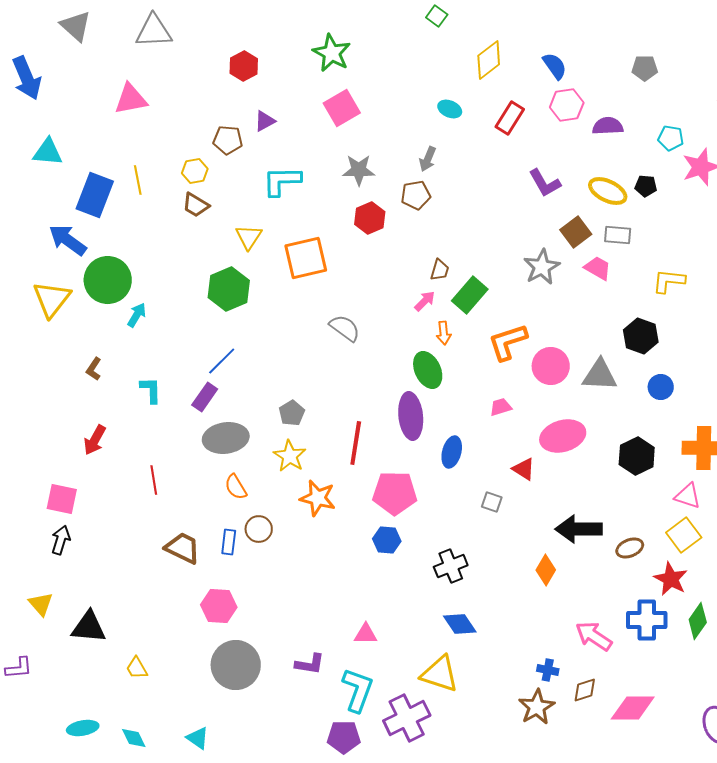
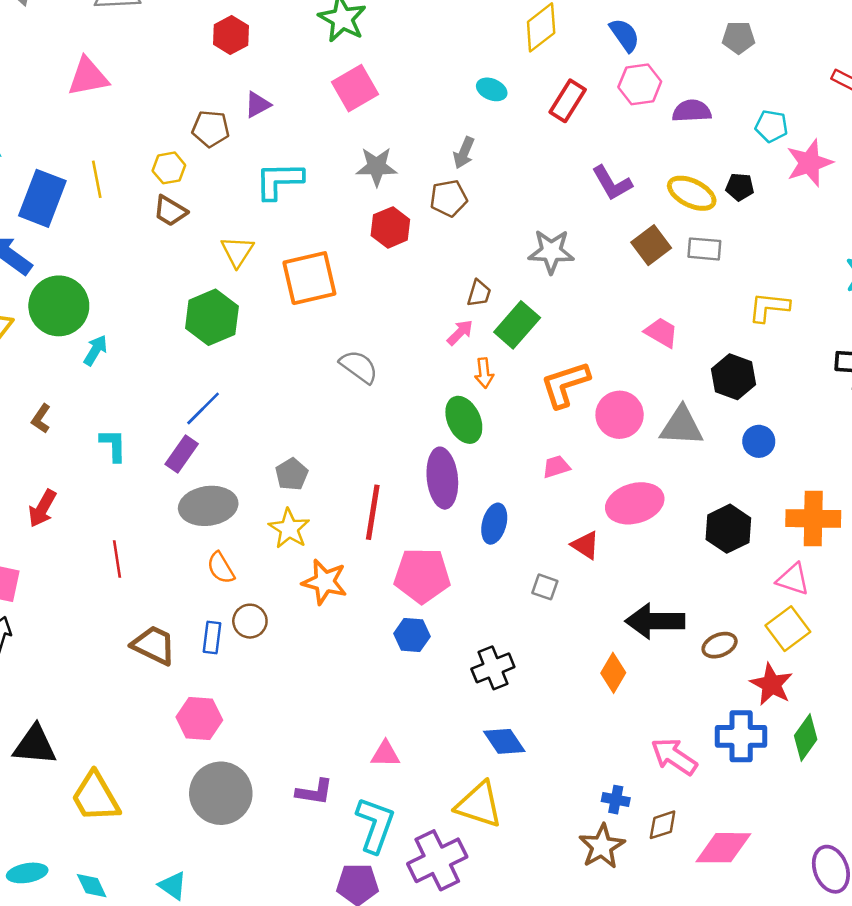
gray star: (542, 267) -> (551, 251), moved, turned 30
pink trapezoid: (598, 268) -> (661, 332), moved
yellow trapezoid: (137, 668) -> (95, 797), size x1.8

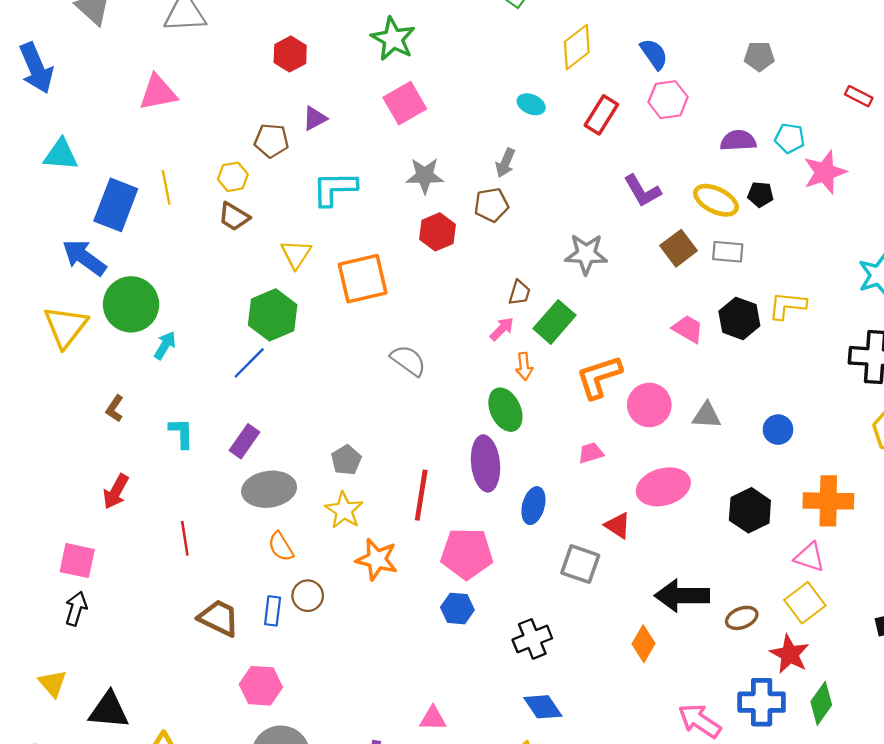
purple semicircle: (692, 111) -> (738, 141), moved
black hexagon: (733, 377) -> (739, 318), moved
blue line: (203, 408) -> (249, 363), moved
gray triangle: (682, 426) -> (707, 416), size x0.7
gray square: (545, 587) -> (580, 564), size x1.6

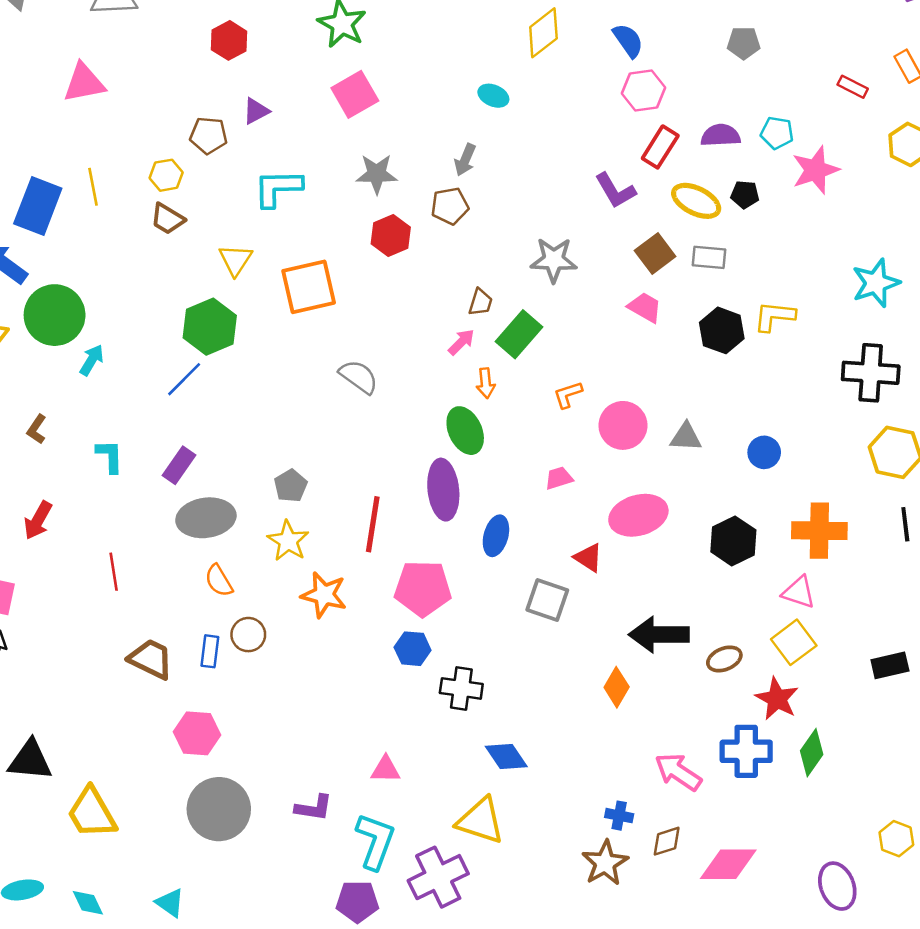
red rectangle: (601, 115) -> (660, 147), moved
pink trapezoid: (688, 329) -> (645, 307), moved
orange L-shape: (599, 377) -> (568, 395), size x0.6
black cross: (532, 639) -> (461, 688), moved, turned 30

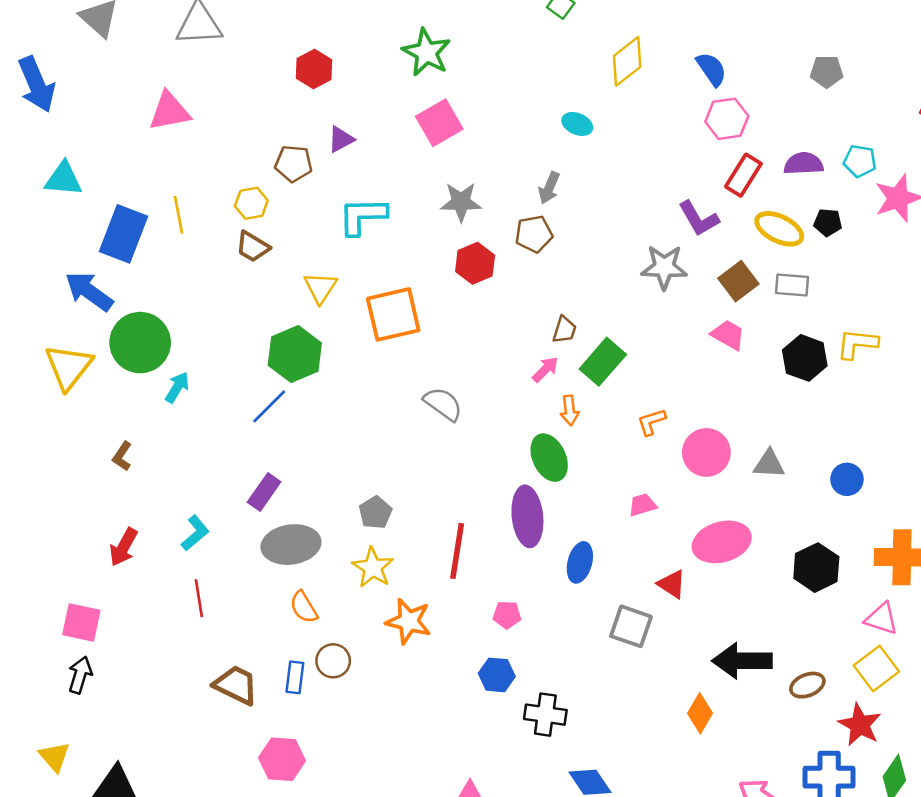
gray star: (554, 260) -> (664, 267), moved
cyan L-shape: (110, 456) -> (195, 533), moved, turned 51
pink pentagon: (423, 588) -> (507, 615), size x0.5

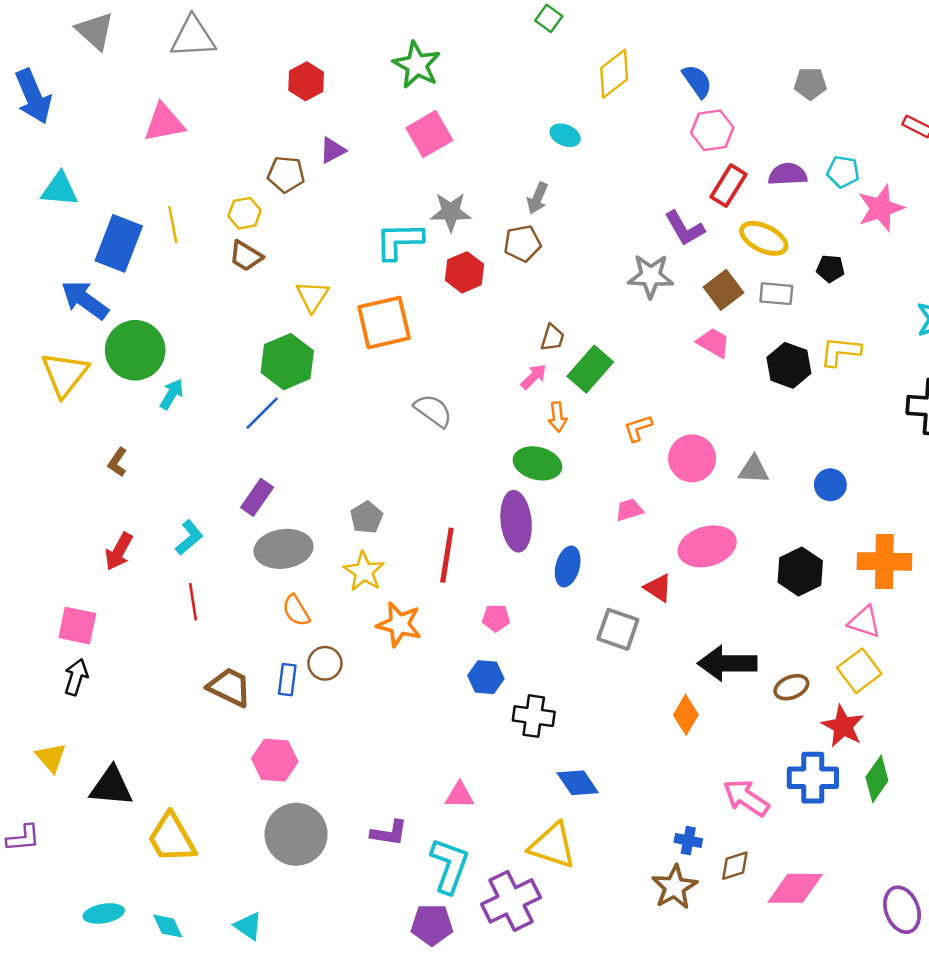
cyan L-shape: (363, 216) -> (399, 241), moved
black pentagon: (828, 222) -> (830, 269), moved
green ellipse: (549, 458) -> (537, 463), turned -51

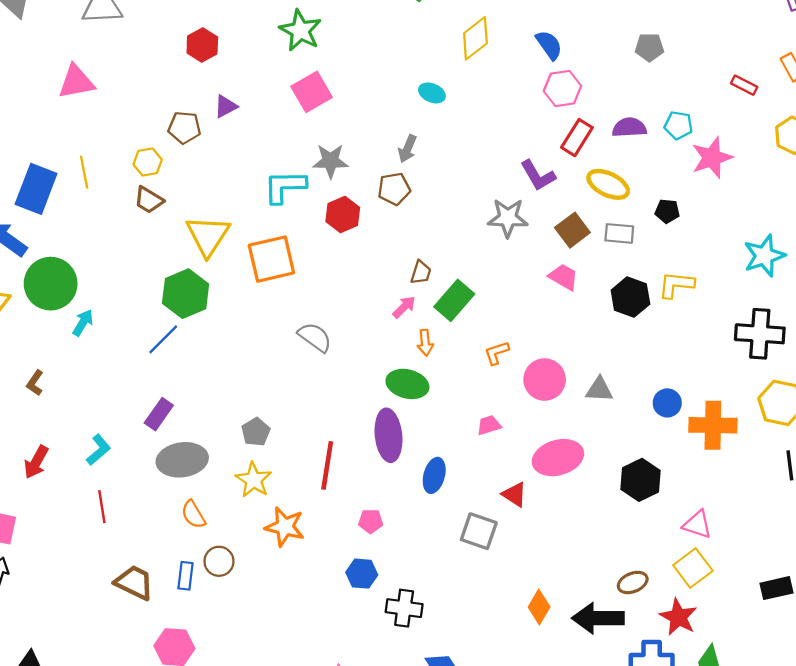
yellow triangle: (312, 296) -> (208, 236), size x1.5
orange cross: (884, 561) -> (713, 425), moved
black arrow: (727, 663) -> (598, 618), moved

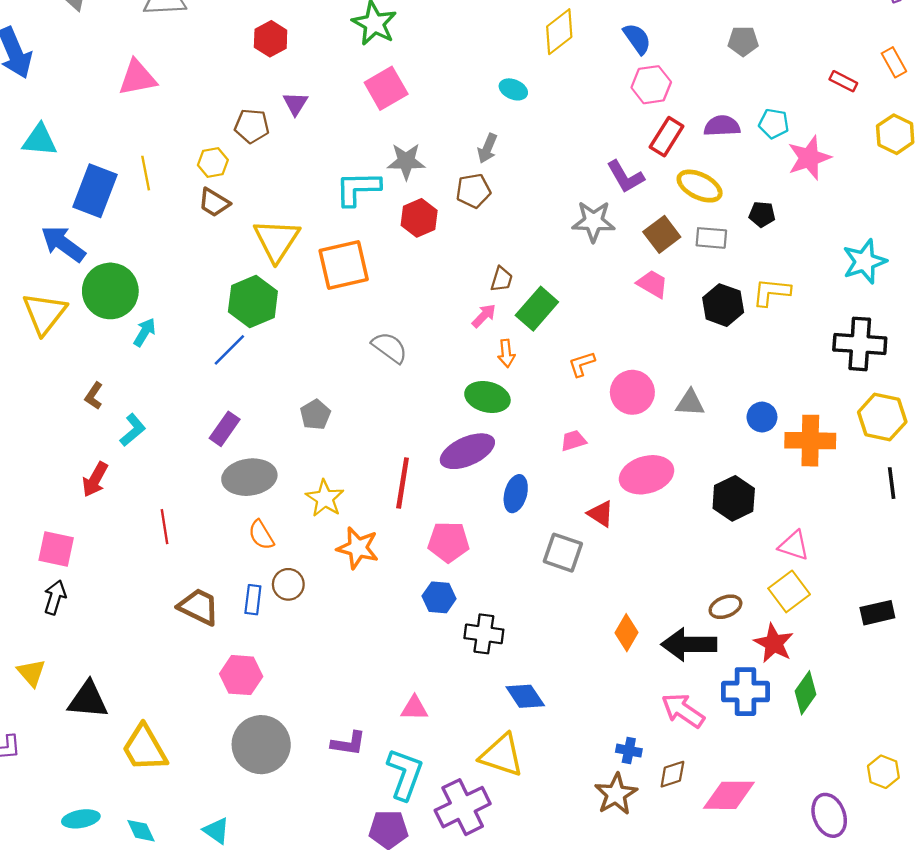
purple triangle: (226, 106) -> (295, 104), turned -30
gray pentagon: (256, 432) -> (315, 415), moved
purple ellipse: (388, 435) -> (467, 451), turned 72
cyan L-shape: (99, 450) -> (133, 430), moved
pink pentagon: (371, 521) -> (449, 542), size x1.6

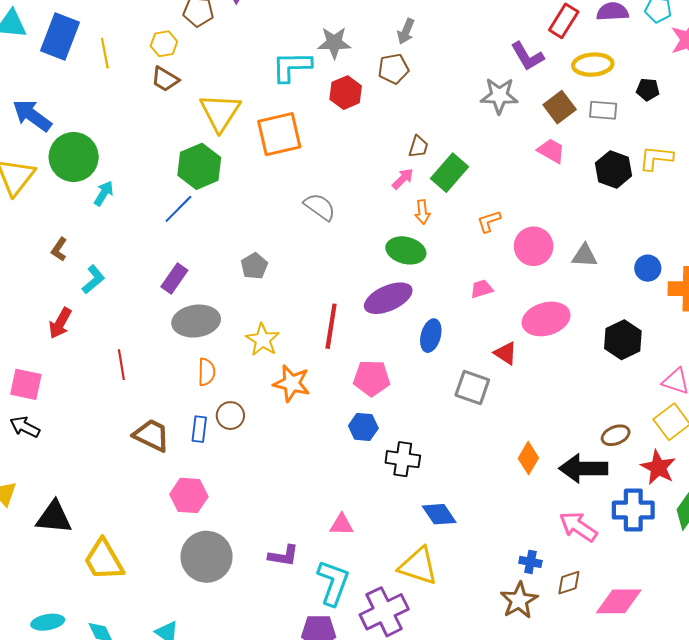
yellow ellipse: (700, 186) -> (593, 65), turned -30
blue rectangle: (95, 191) -> (60, 37), moved
orange semicircle: (261, 535) -> (207, 372), turned -148
black arrow: (55, 597) -> (25, 427), turned -80

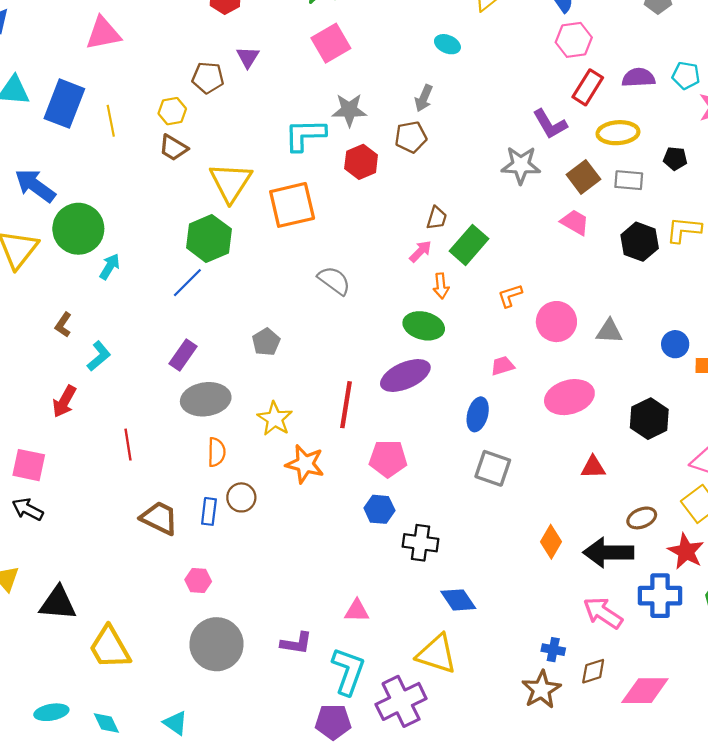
blue ellipse: (431, 336) -> (478, 414), moved
red triangle: (506, 353) -> (593, 467), moved, turned -35
pink hexagon: (189, 495) -> (198, 581), size x0.7

